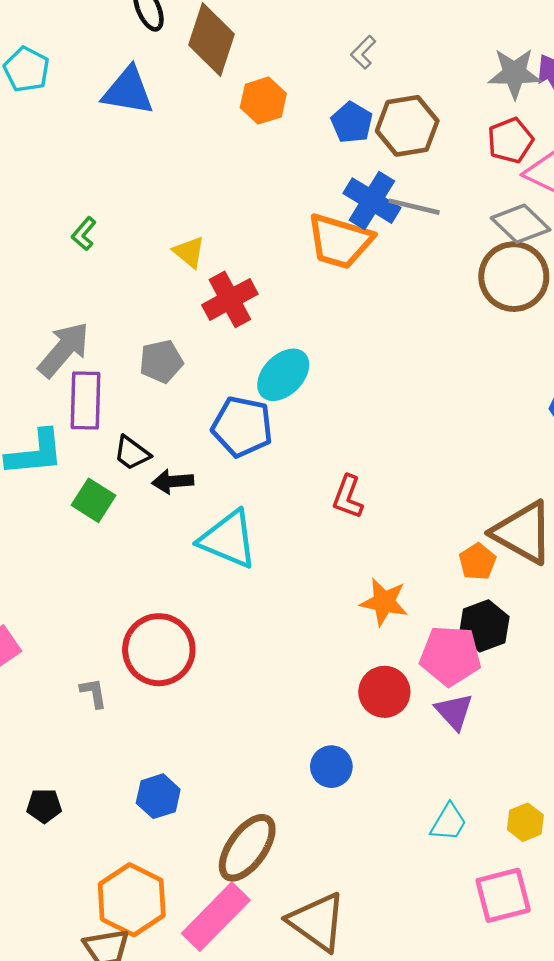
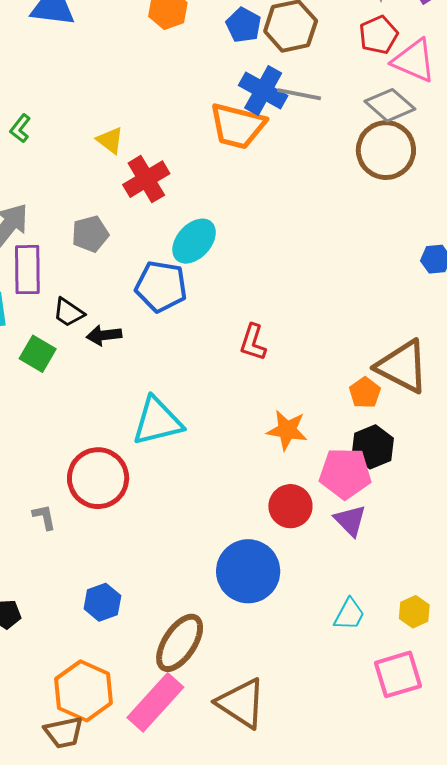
cyan triangle: (228, 539) -> (157, 421), moved, turned -34
blue circle: (331, 767) -> (248, 571), size x1.8

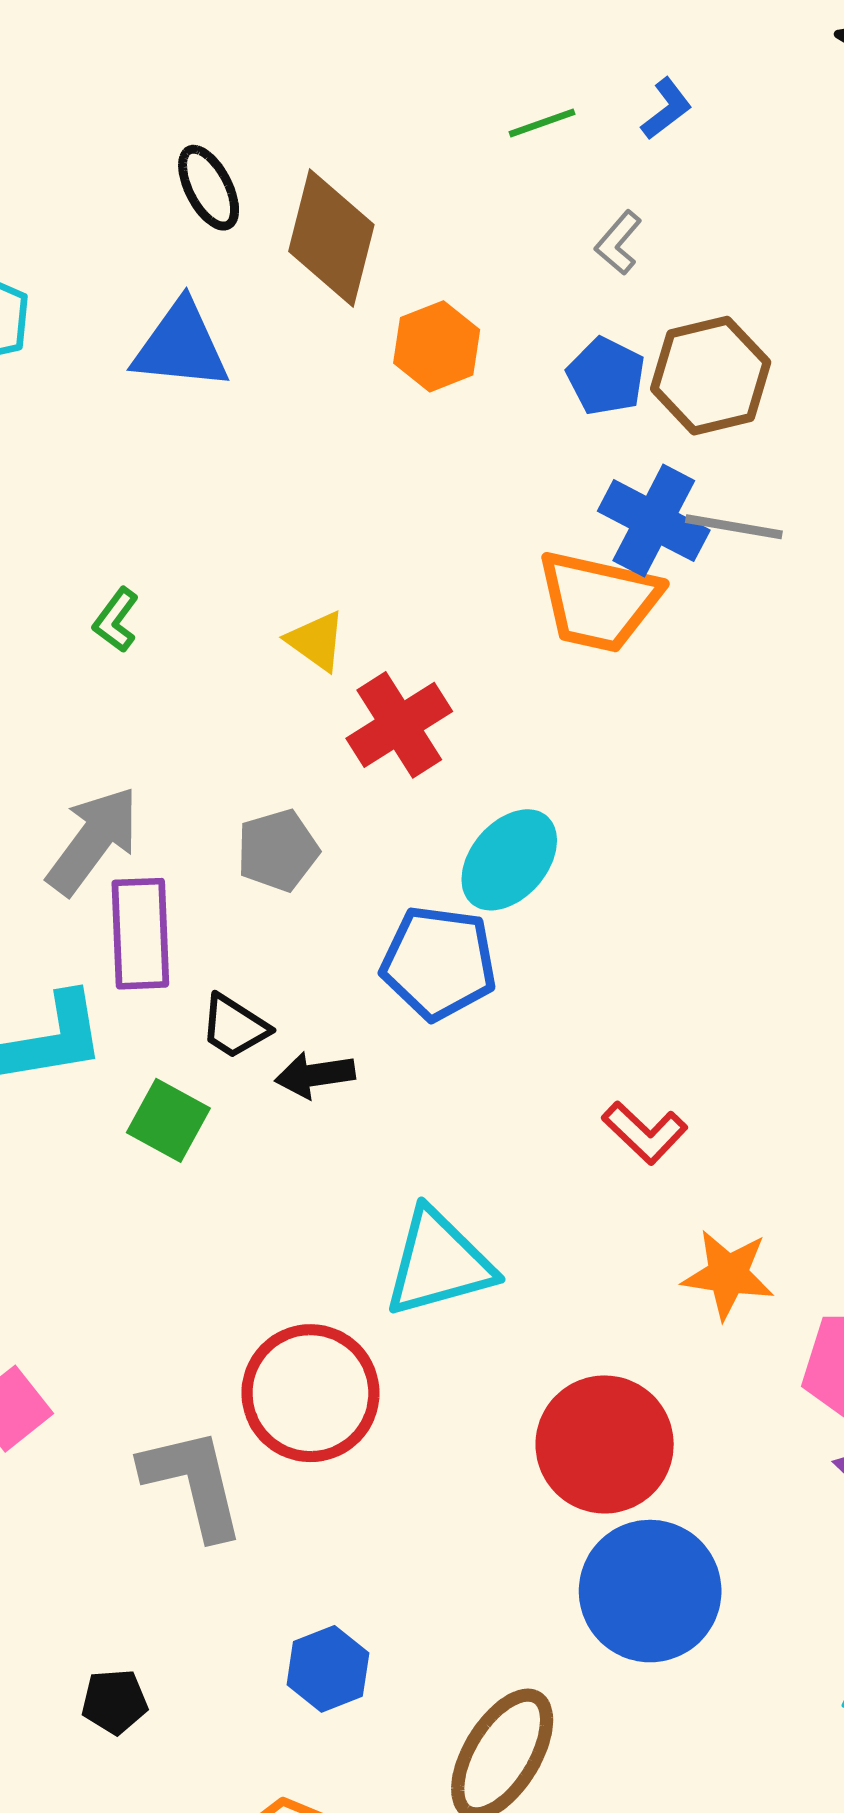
red L-shape: (253, 342) -> (645, 1133), moved, turned -63
red circle: (290, 506) -> (605, 1444), moved, size x1.4
gray L-shape: (44, 517) -> (193, 1483), size x2.0

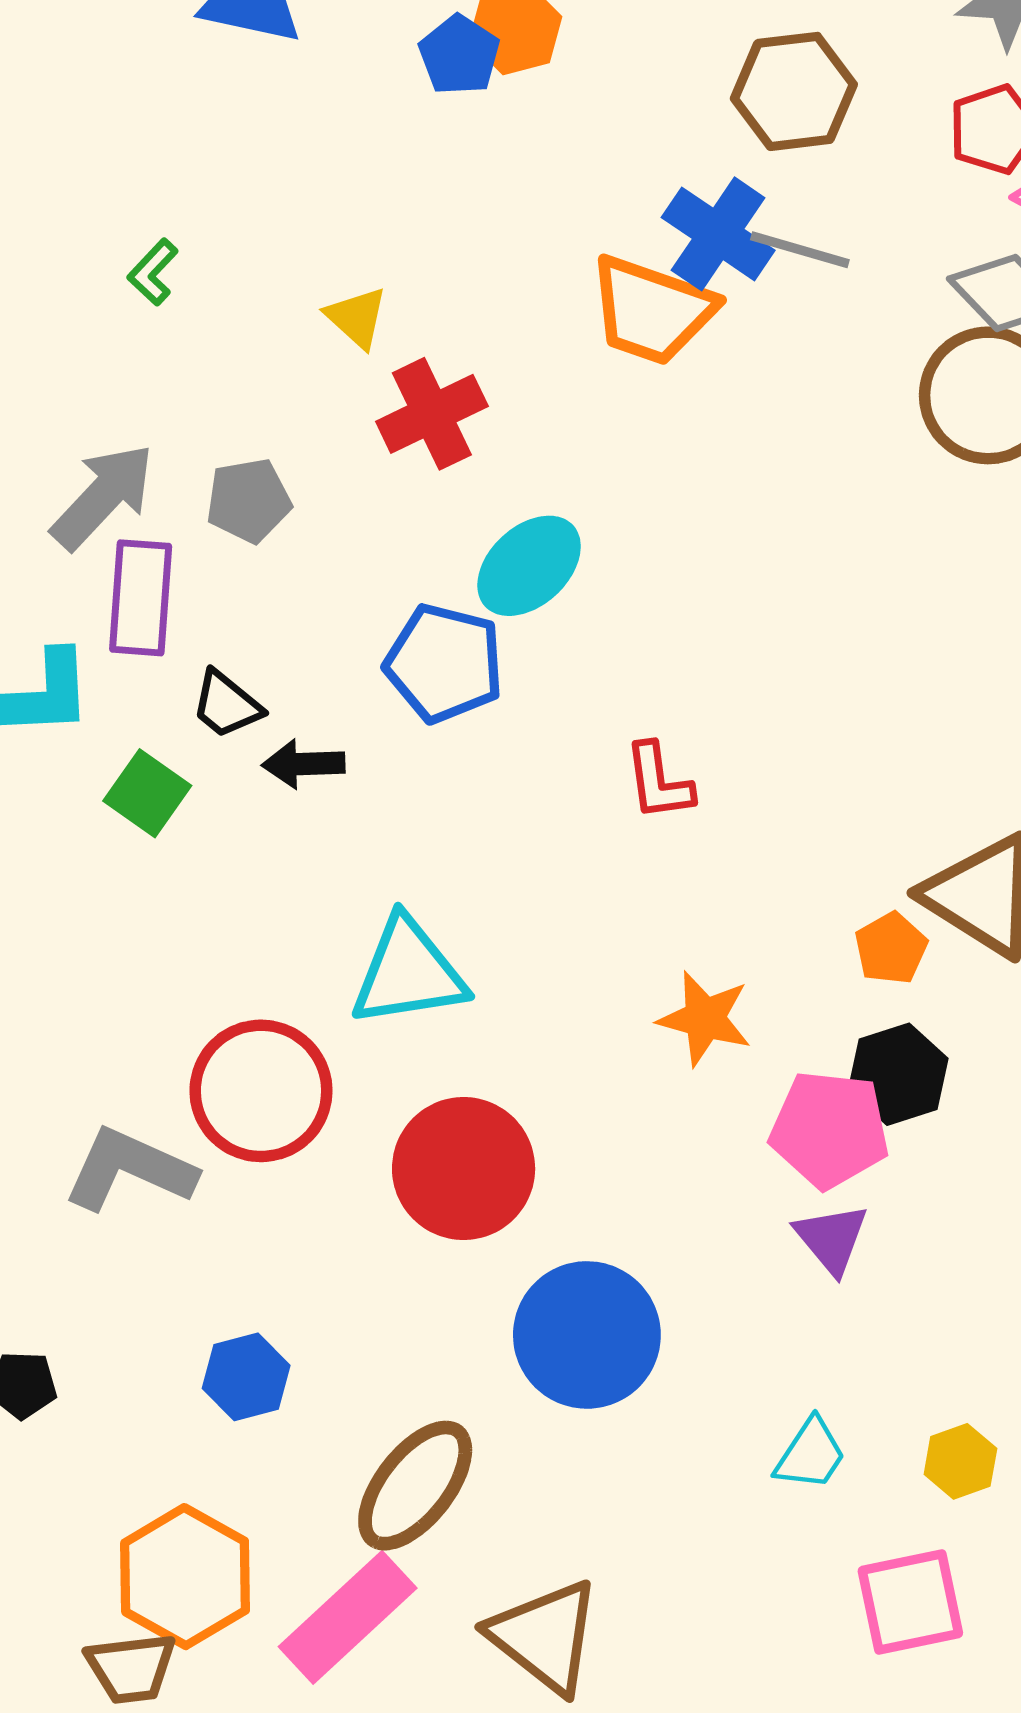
blue pentagon: (606, 376) -> (459, 55), moved
gray pentagon: (278, 850) -> (249, 501), moved
red L-shape: (645, 1133) -> (659, 782), moved, turned 32
red circle: (605, 1444) -> (464, 1169), moved
gray L-shape: (193, 1483) -> (130, 1169), turned -59

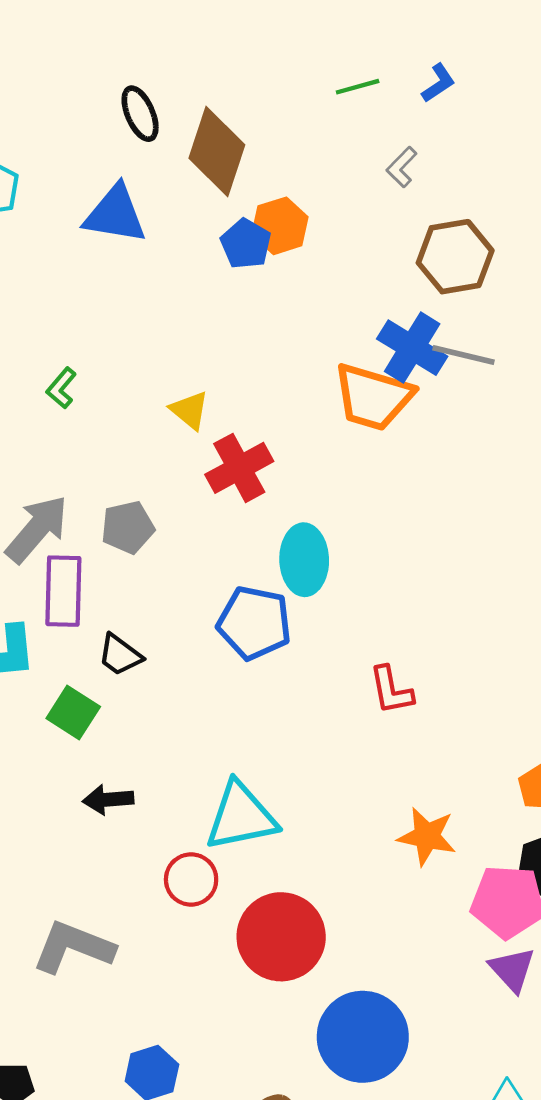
cyan ellipse: (529, 566) -> (304, 560), turned -46
black arrow: (303, 764) -> (108, 800), moved
red circle: (261, 1091) -> (191, 879), moved, size x0.6

